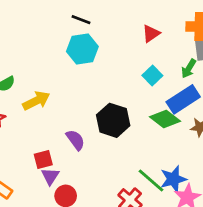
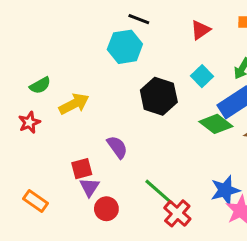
black line: (81, 20) -> (139, 19), moved
black hexagon: (113, 120) -> (159, 96), moved
green line: (151, 180) -> (159, 192), moved

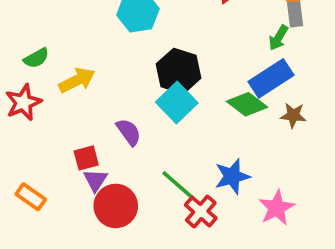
cyan square: (202, 76) -> (177, 102), moved, size x1.5
red star: (29, 122) -> (23, 102), size x1.4
blue star: (225, 190) -> (232, 176), moved
red circle: (106, 209) -> (116, 206), size x1.5

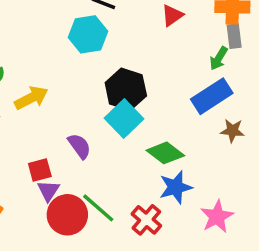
green diamond: (247, 104) -> (165, 153), moved
green line: (179, 186) -> (98, 208), moved

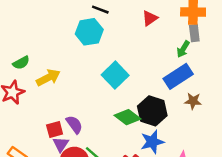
black hexagon: (126, 89) -> (152, 111), moved
cyan square: (124, 119) -> (115, 75), moved
purple semicircle: (79, 146) -> (74, 125), moved
green diamond: (165, 153) -> (128, 117), moved

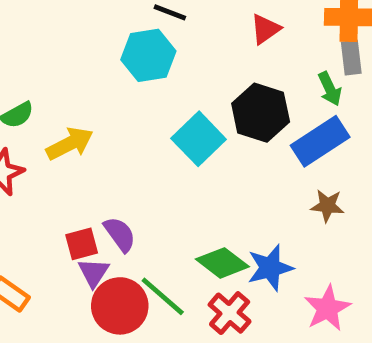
green arrow: (183, 49) -> (330, 89), turned -56
brown star: (193, 101) -> (327, 206), moved
black hexagon: (152, 111) -> (261, 113), moved
green diamond: (128, 117) -> (222, 263), moved

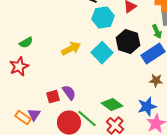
cyan hexagon: (148, 55) -> (103, 18), moved
yellow arrow: (70, 144) -> (71, 49), moved
blue star: (270, 268) -> (147, 107), moved
purple triangle: (94, 272) -> (34, 115), moved

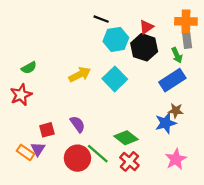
black hexagon: (128, 42) -> (144, 47), moved
red square: (53, 97) -> (47, 130), moved
blue star: (147, 107) -> (166, 123), moved

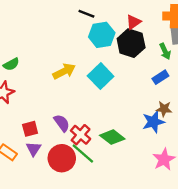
blue rectangle: (172, 80) -> (160, 77), size x0.6
purple triangle: (38, 149) -> (34, 149), moved
red cross: (129, 161) -> (81, 135), moved

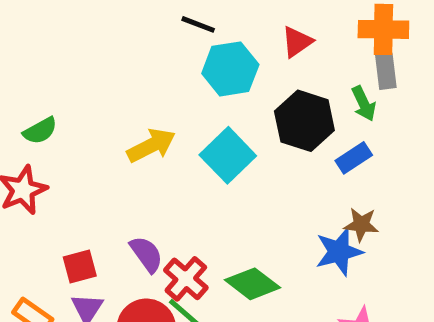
black hexagon: (131, 43) -> (304, 121), moved

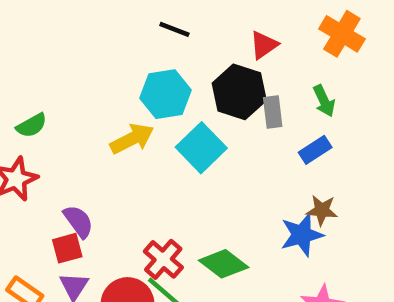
orange cross: (383, 29) -> (342, 34), turned 30
cyan hexagon: (230, 69) -> (166, 94), moved
gray rectangle: (386, 71) -> (273, 112), moved
black hexagon: (304, 121) -> (239, 92), moved
purple semicircle: (146, 254) -> (78, 221), moved

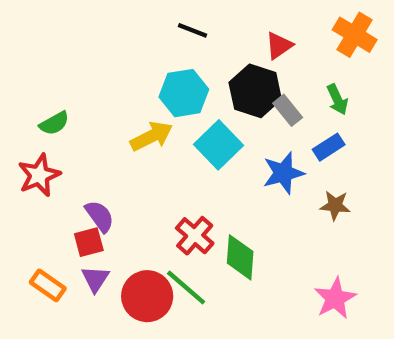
gray rectangle: (273, 112) -> (288, 110), turned -32
blue star: (302, 235) -> (283, 173), moved
red cross: (163, 259) -> (195, 236), moved
green diamond: (224, 264) -> (240, 257), turned 57

